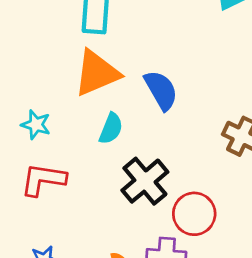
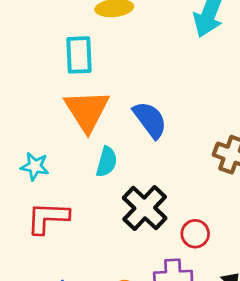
orange triangle: (97, 73) -> (87, 111), turned -33
red circle: (194, 214) -> (195, 234), size x0.7

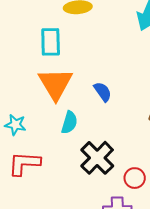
blue semicircle: (150, 120) -> (103, 92), size x0.7

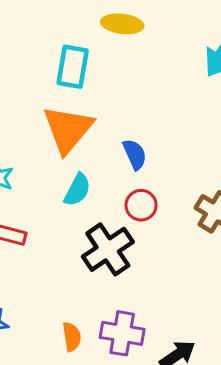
red circle: (135, 178) -> (141, 205), moved

